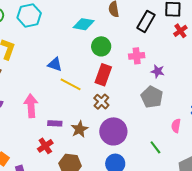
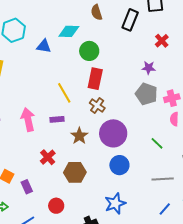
red cross: (180, 31) -> (162, 41), moved
pink cross: (137, 56) -> (172, 98), moved
blue triangle: (55, 64) -> (44, 46), moved
yellow line: (71, 84) -> (64, 93), turned 40
purple rectangle: (55, 123) -> (57, 119), moved

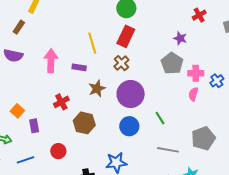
green line: (157, 143) -> (160, 118), moved

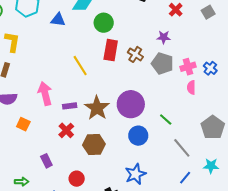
brown cross: (121, 63) -> (135, 54), moved
purple rectangle: (79, 67) -> (70, 106), moved
brown star: (97, 88) -> (97, 108), size x1.4
orange square: (17, 111) -> (23, 124), moved
gray line: (168, 150) -> (182, 148), turned 55

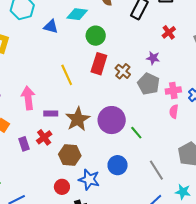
green line: (166, 119) -> (136, 133), moved
blue circle: (138, 136) -> (118, 165), moved
purple rectangle: (46, 161) -> (24, 144), moved
blue star: (135, 174) -> (89, 179), moved, turned 30
red circle: (77, 179) -> (62, 187), moved

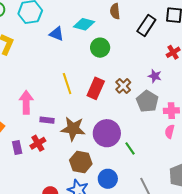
red rectangle: (99, 64) -> (96, 88), moved
brown star: (78, 119) -> (73, 129), turned 30
brown hexagon: (70, 155) -> (81, 162), moved

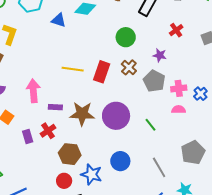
green circle: (100, 48) -> (126, 37), moved
yellow line: (67, 84) -> (73, 69), turned -60
pink semicircle: (170, 132) -> (178, 109), turned 80
green line: (130, 148) -> (151, 125), moved
brown hexagon: (81, 162) -> (70, 154), moved

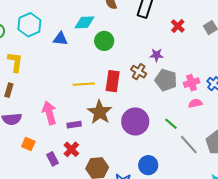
green circle: (126, 37) -> (104, 41), moved
purple star: (160, 55) -> (157, 55), moved
brown star: (82, 114) -> (100, 112), moved, turned -30
gray line: (159, 167) -> (189, 145), moved

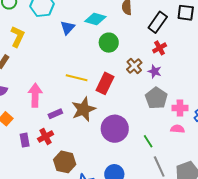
red cross: (178, 26) -> (160, 48), moved
blue triangle: (60, 39) -> (68, 28), turned 49
brown cross: (139, 72) -> (134, 66), moved
purple rectangle: (74, 125) -> (55, 114), turned -32

